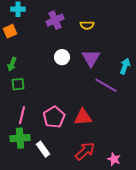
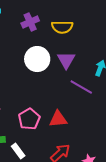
yellow semicircle: (87, 25) -> (62, 27), size x1.5
white circle: (62, 57) -> (37, 59), size x1.6

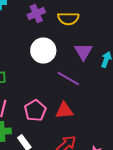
purple triangle: (66, 60) -> (83, 52), moved
purple line: (81, 87) -> (68, 78), moved

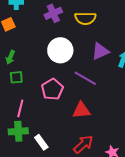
purple triangle: (83, 52) -> (100, 51), turned 36
pink pentagon: (35, 110) -> (52, 89), moved

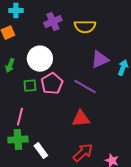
white circle: (60, 50) -> (40, 59), moved
green square: (16, 77) -> (30, 86), moved
pink pentagon: (52, 89) -> (52, 84), moved

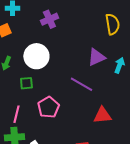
yellow semicircle: (85, 27) -> (112, 24), moved, turned -100
pink pentagon: (52, 84) -> (48, 107), moved
red triangle: (81, 119) -> (102, 115), moved

